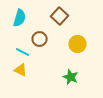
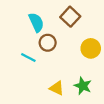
cyan semicircle: (20, 18) -> (36, 22), moved, turned -42
yellow triangle: (20, 70) -> (57, 88), moved

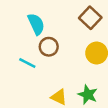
brown square: (70, 17) -> (90, 18), moved

